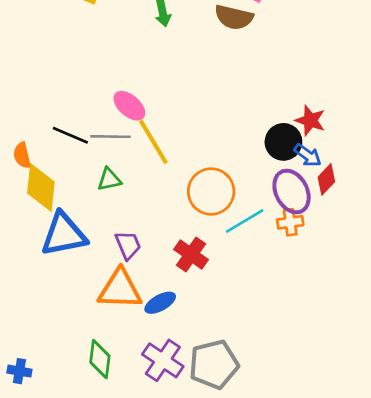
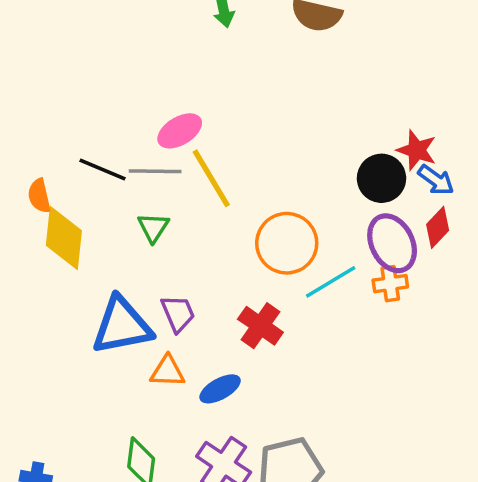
pink ellipse: (129, 106) -> (180, 131), turned -72
blue arrow: (308, 155) -> (436, 180), moved
green triangle: (109, 179) -> (153, 227), turned -45
blue triangle: (64, 234) -> (122, 326), moved
orange triangle: (120, 289) -> (167, 371), size x0.6

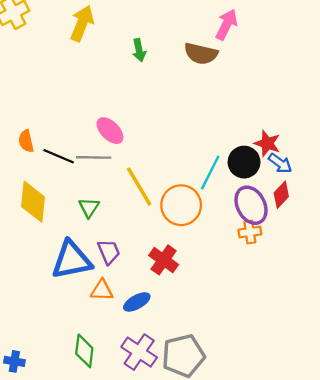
pink ellipse: (180, 131) -> (110, 131), turned 76
yellow line: (211, 178) -> (139, 187), moved
orange semicircle: (39, 196) -> (26, 141), moved
green triangle: (153, 227) -> (89, 208), moved
cyan line: (331, 282) -> (210, 173), moved, turned -32

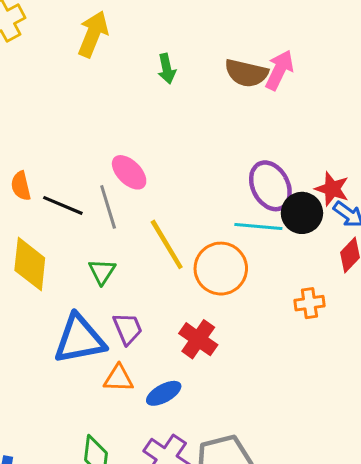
pink arrow: (227, 25) -> (279, 70), moved
gray line: (94, 157) -> (108, 207), turned 72
cyan line: (210, 173) -> (258, 226), turned 68
purple ellipse: (251, 205) -> (270, 186), moved

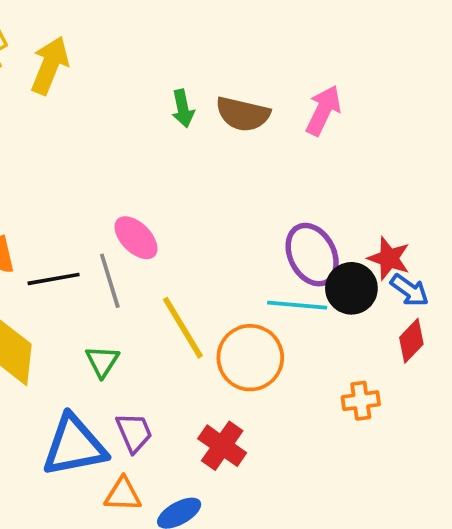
yellow arrow: (93, 34) -> (50, 65), moved
brown semicircle: (246, 73) -> (243, 114), moved
black line: (63, 205) -> (54, 279), turned -33

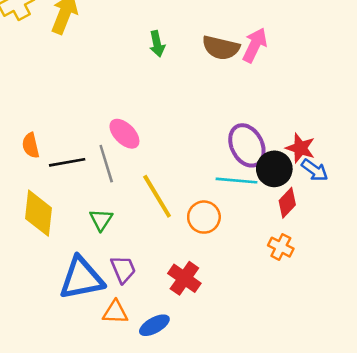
brown semicircle: (243, 114) -> (221, 48), moved
red diamond: (411, 341) -> (287, 203), moved
orange circle: (250, 358) -> (204, 217), size x0.7
orange cross: (361, 401) -> (281, 247), turned 35

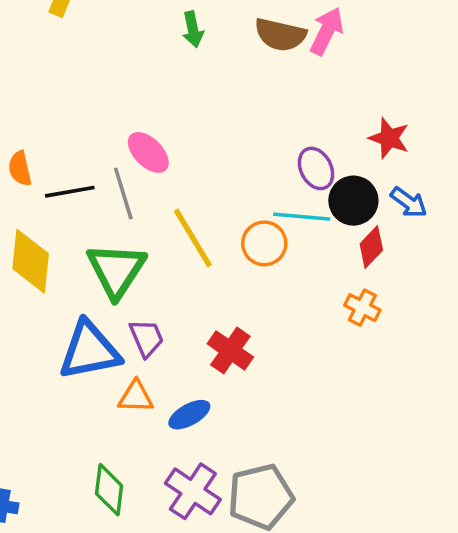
purple ellipse: (247, 145) -> (316, 168), size x0.7
red star: (300, 148) -> (389, 138), moved
orange circle: (204, 217) -> (264, 243), moved
green triangle: (101, 220) -> (116, 270), size x1.8

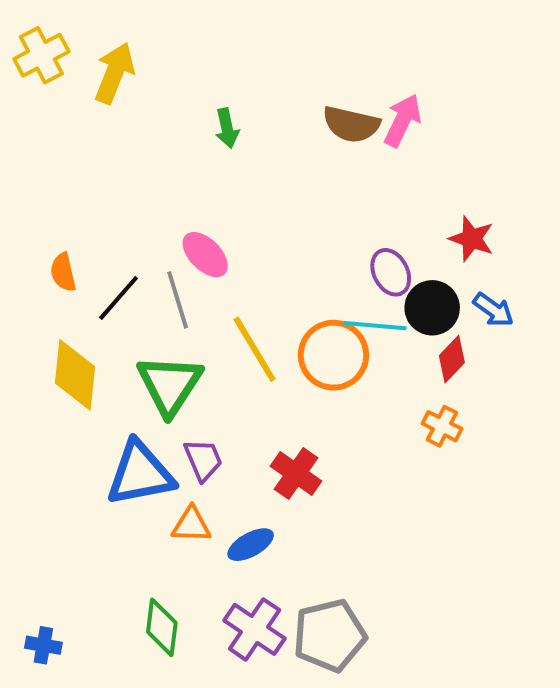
green arrow: (193, 29) -> (227, 128), moved
black line: (70, 192) -> (118, 298), turned -39
orange circle: (264, 243) -> (333, 355), size x1.4

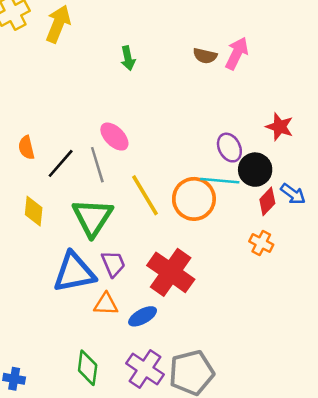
brown semicircle: (351, 124) -> (205, 56), size x0.7
blue arrow: (493, 310) -> (293, 194), moved
yellow diamond: (75, 375) -> (34, 211), size x0.7
red cross: (296, 474) -> (171, 272), size x1.5

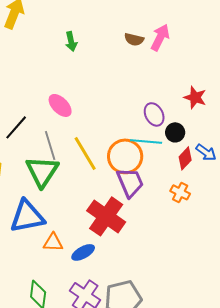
gray line: (97, 165) -> (50, 145), moved
black circle: (255, 170) -> (175, 132), size x0.7
purple trapezoid: (113, 264) -> (130, 182), moved, size x1.4

